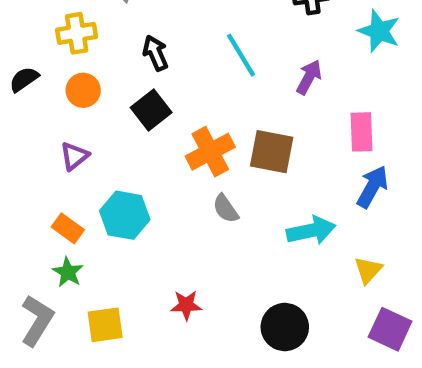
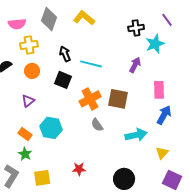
cyan star: (379, 31) -> (155, 44), moved, turned 30
cyan line: (241, 55) -> (91, 64), moved, turned -45
black square: (151, 110) -> (63, 80), turned -30

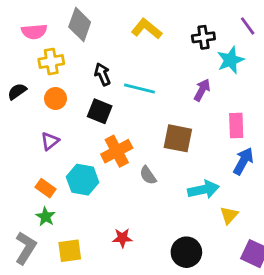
yellow L-shape: (84, 18) -> (147, 29), moved
orange cross: (90, 99) -> (117, 151), moved
yellow triangle: (162, 153) -> (229, 215), moved

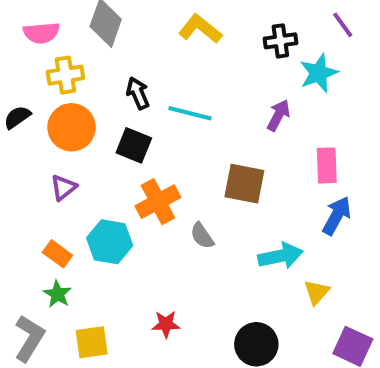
orange circle: (55, 99) -> (72, 127), size x1.5

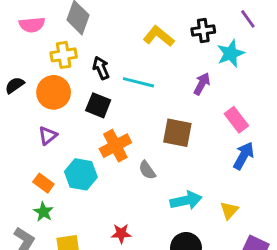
yellow L-shape: (200, 29) -> (159, 36), moved
yellow cross: (65, 75) -> (64, 55), moved
pink rectangle: (327, 165) -> (236, 120), turned -35
cyan arrow: (280, 256) -> (186, 200), moved

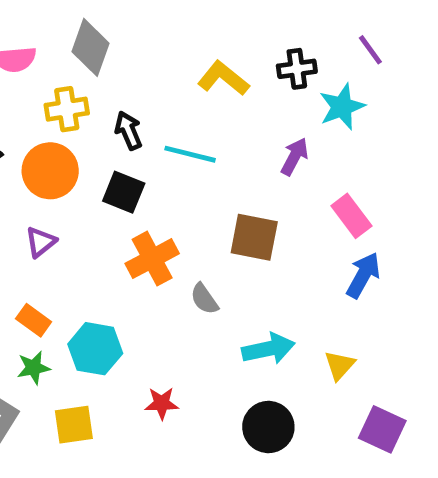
cyan hexagon: (81, 174) -> (95, 349), moved
green star: (43, 212) -> (34, 368), turned 30

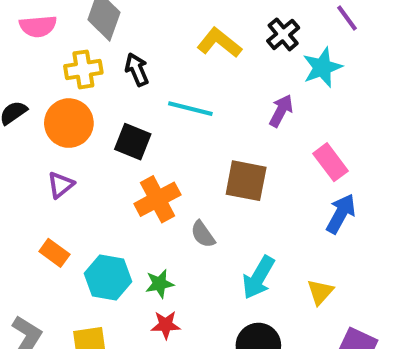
black cross: (297, 69) -> (283, 34), turned -32
black arrow: (128, 130) -> (137, 69), moved
cyan arrow: (268, 349) -> (258, 278), turned 132
green star: (34, 368) -> (160, 284), moved

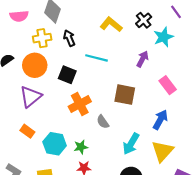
purple triangle: (61, 185) -> (31, 97), size x1.6
blue arrow: (341, 214) -> (160, 120), moved
yellow triangle: (320, 292) -> (162, 151), size x1.6

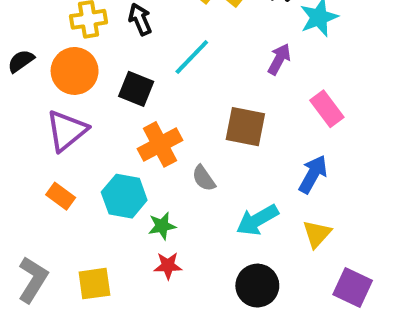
cyan line: (96, 58) -> (192, 57), turned -60
cyan hexagon: (55, 144) -> (124, 196), moved
cyan arrow: (131, 144) -> (257, 220), turned 30
yellow triangle: (162, 151) -> (317, 234), size x0.7

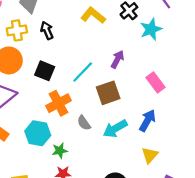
cyan line: (192, 57) -> (83, 72), moved
purple arrow: (279, 59) -> (117, 59), moved
brown square: (245, 127) -> (108, 93), turned -30
cyan arrow: (257, 220) -> (115, 129), moved

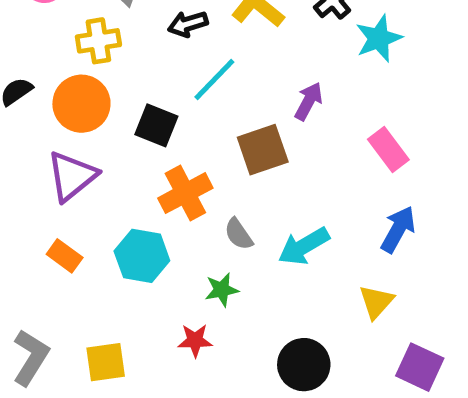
black arrow: (47, 30) -> (188, 24), moved, turned -84
cyan line: (83, 72) -> (214, 79), moved
brown square: (108, 93) -> (263, 150), moved
blue arrow: (147, 121) -> (398, 229), moved
green star: (60, 151) -> (222, 290), moved

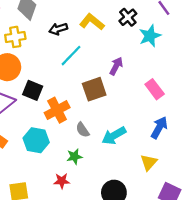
black square: (156, 125) -> (33, 90), moved

